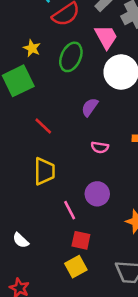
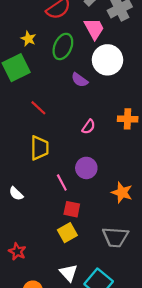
purple semicircle: (90, 107) -> (80, 80), moved, turned -90
pink semicircle: (100, 147) -> (89, 127), turned -64
white semicircle: (21, 240) -> (16, 194), moved

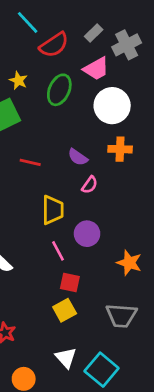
pink trapezoid: (94, 29) -> (96, 69), turned 90
purple semicircle: (80, 80) -> (78, 157), moved
red line: (38, 108) -> (30, 162), turned -30
orange cross: (128, 119) -> (120, 149), moved
yellow trapezoid: (40, 148) -> (53, 210), moved

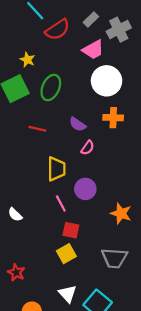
green ellipse: (59, 90) -> (51, 88), moved

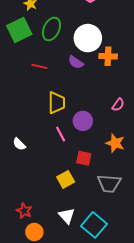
white circle: (107, 81) -> (88, 38), moved
pink semicircle: (88, 148) -> (118, 105), moved
red square: (71, 230) -> (84, 158), moved
red star: (16, 273) -> (24, 211), moved

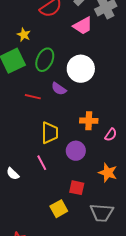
orange cross: (108, 56) -> (89, 121), moved
purple semicircle: (76, 62) -> (59, 89), moved
pink line: (61, 134) -> (42, 163), moved

